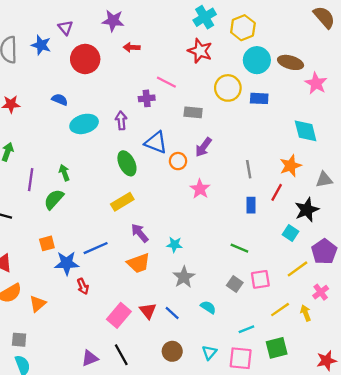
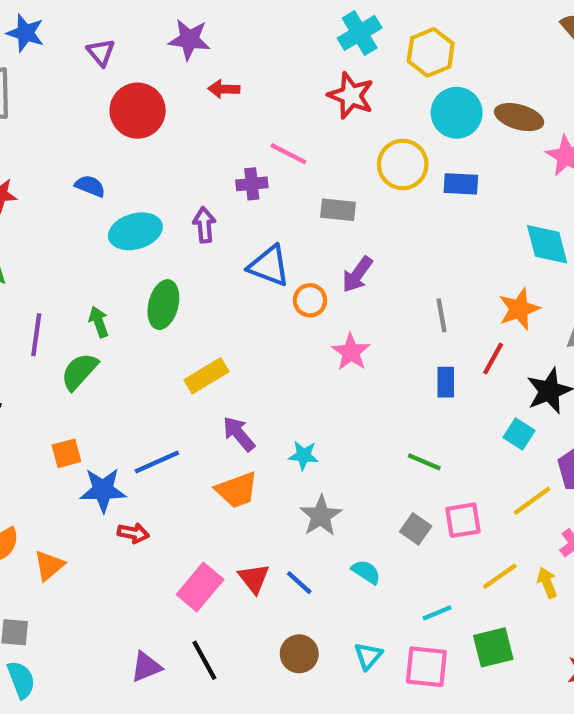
blue star: (41, 45) -> (25, 33), moved
green ellipse: (127, 163) -> (163, 305), moved, turned 40
red arrow: (83, 286) -> (133, 533), turned -56

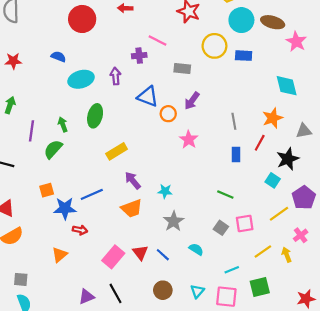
orange triangle: (49, 565) -> (60, 255), moved

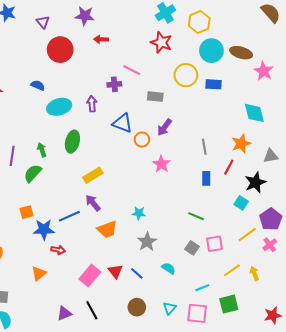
purple arrow: (133, 180) -> (93, 203), moved
pink cross: (301, 235) -> (270, 245), moved

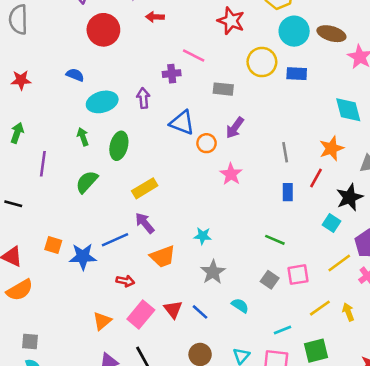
green arrow: (42, 150) -> (83, 137), moved
green semicircle: (33, 173) -> (87, 182), moved
orange square: (26, 212) -> (53, 245), moved, turned 32
red arrow: (58, 250) -> (125, 281), moved
orange triangle: (39, 273) -> (102, 321), moved

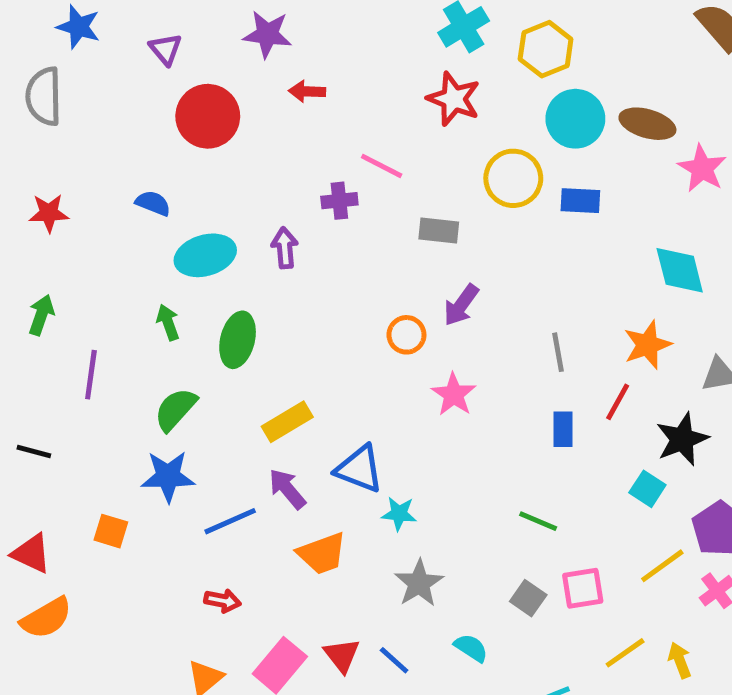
blue triangle: (182, 123) -> (359, 469), moved
blue star: (83, 257) -> (168, 476), moved
red arrow: (125, 281) -> (223, 601), moved

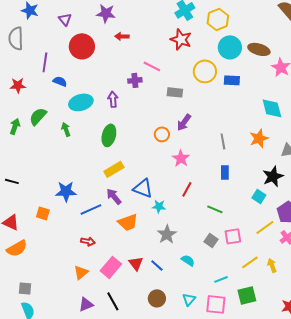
green ellipse: (238, 340) -> (109, 135), moved
purple line: (91, 375) -> (45, 62), moved
red line: (618, 402) -> (187, 189), moved
green semicircle: (175, 409) -> (38, 116), moved

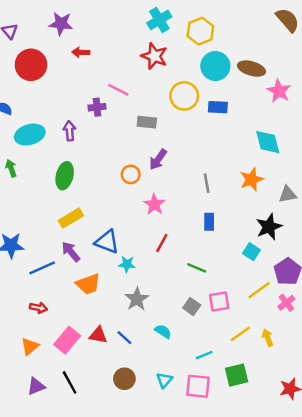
red triangle: (136, 263) -> (98, 335), turned -42

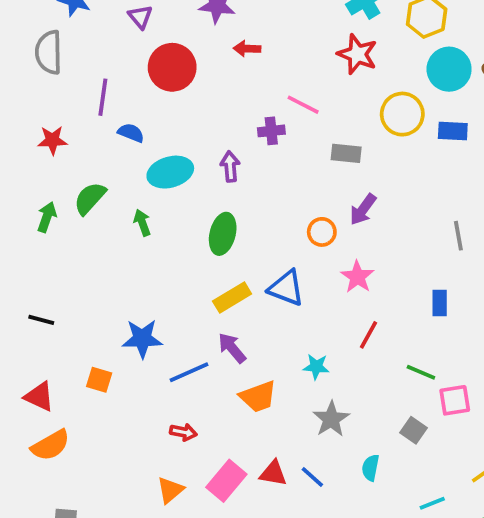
gray line: (207, 183) -> (458, 236), moved
blue triangle: (107, 242) -> (286, 288), moved
pink square: (219, 302) -> (455, 400), moved
cyan semicircle: (163, 331) -> (370, 468), turned -112

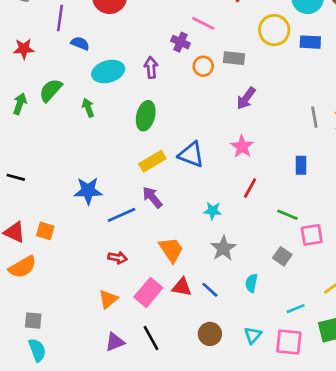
purple cross: (271, 131) -> (180, 42), turned 30
orange circle: (322, 232) -> (203, 66), moved
orange square: (99, 380) -> (45, 231), moved
orange trapezoid: (258, 397) -> (171, 250), moved, turned -104

